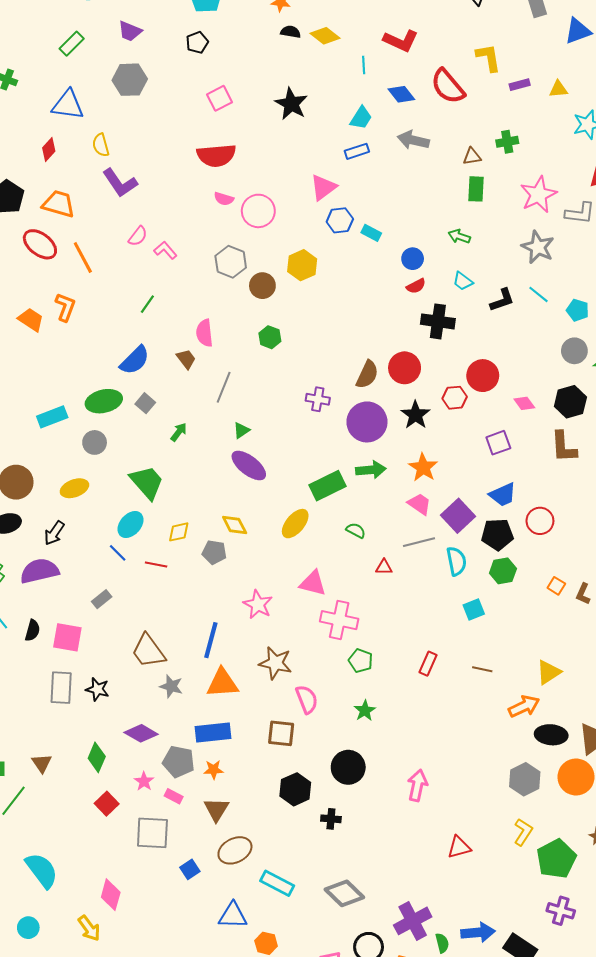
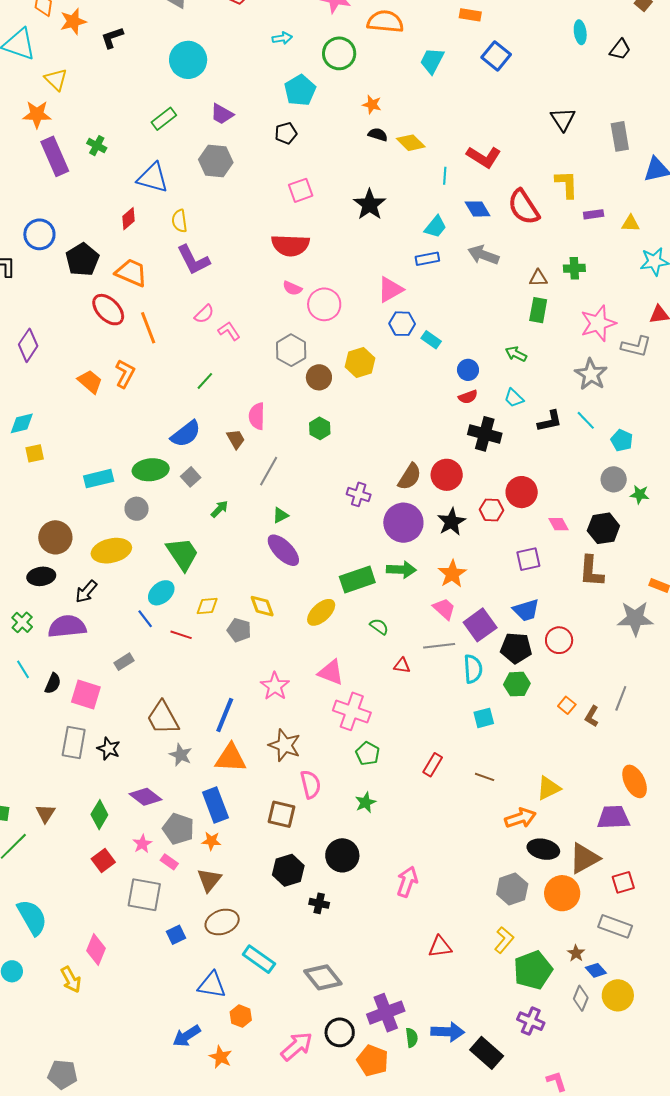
yellow ellipse: (74, 488) -> (111, 551), size x1.4
blue rectangle: (213, 733) -> (215, 805), turned 68

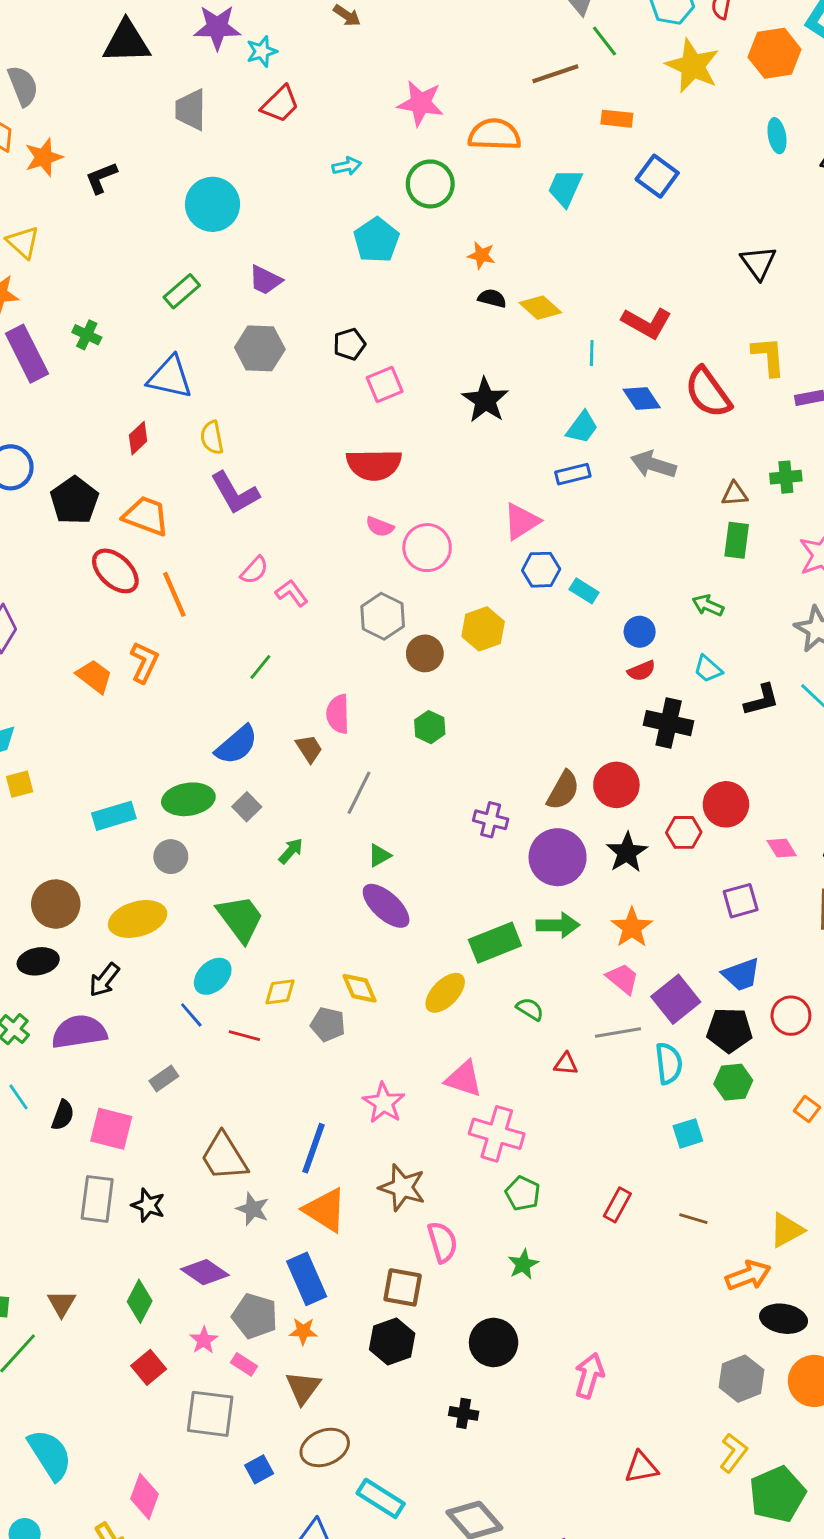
black pentagon: (286, 133) -> (349, 344), moved
orange triangle: (231, 758) -> (325, 1210), turned 32
black hexagon: (288, 870) -> (392, 1341), moved

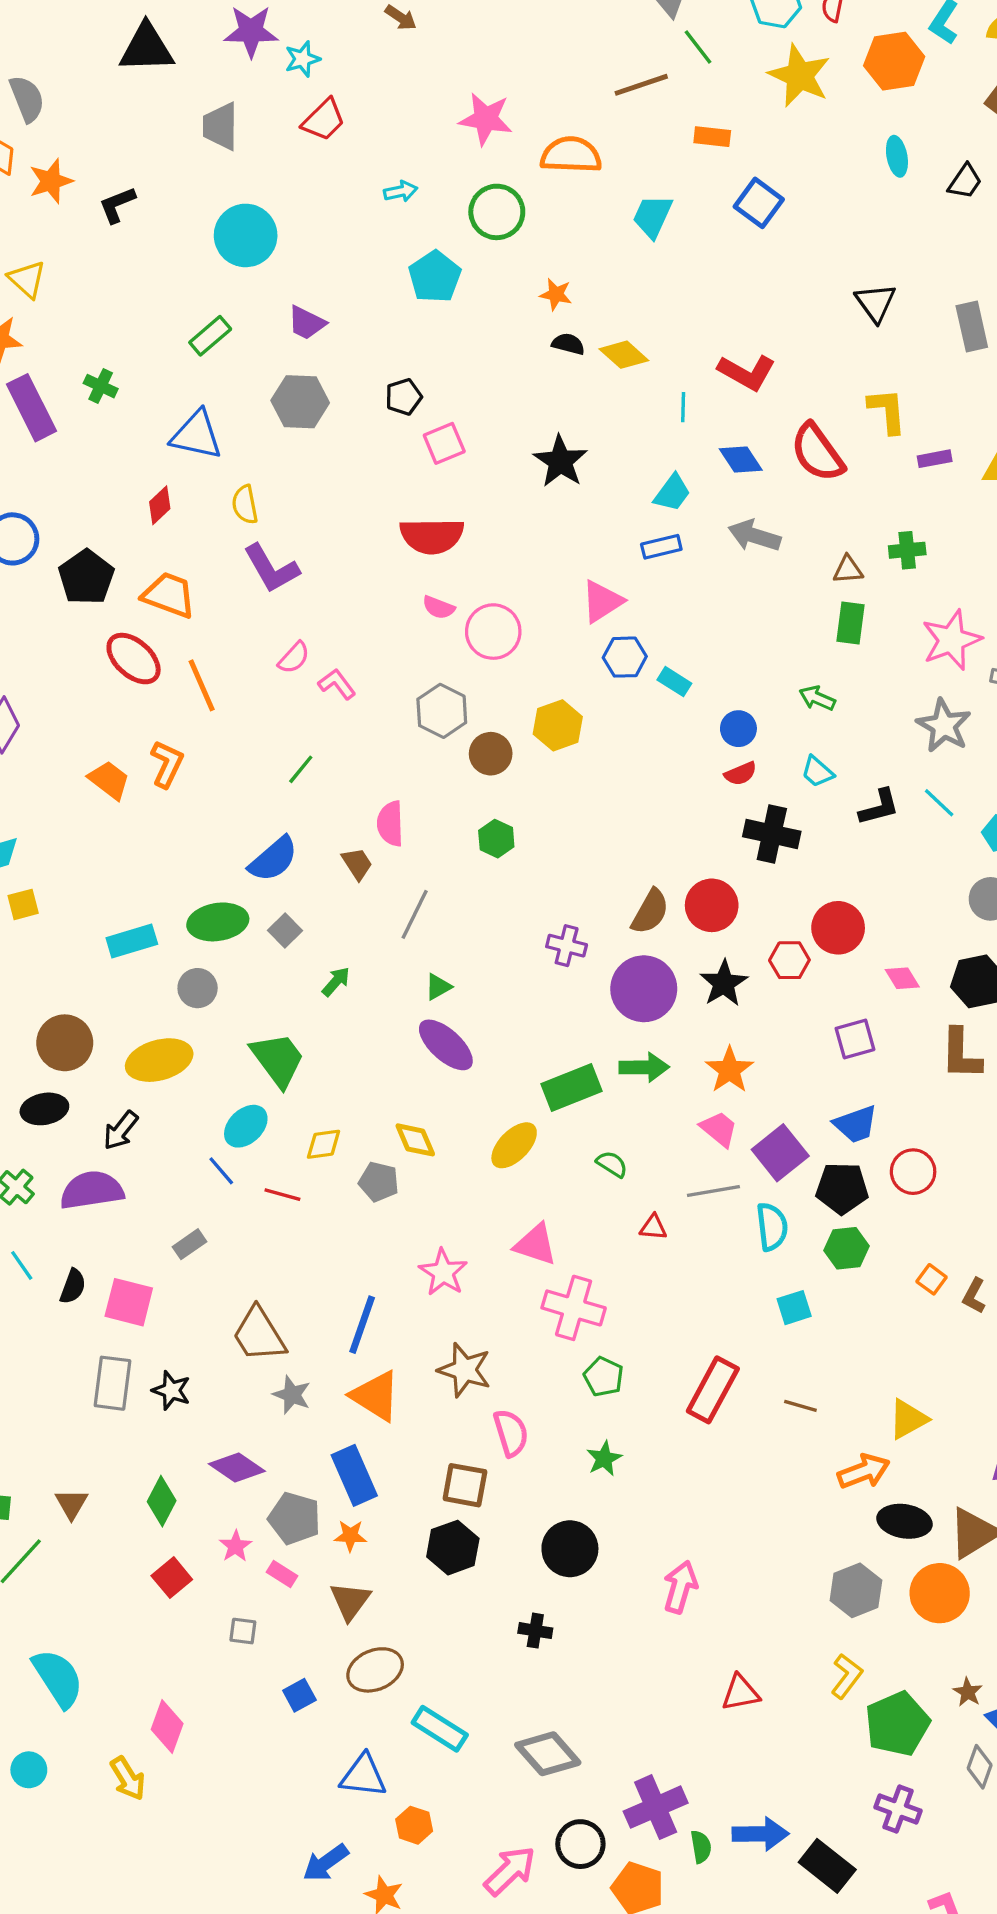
red rectangle: (617, 1205) -> (713, 1390), size x1.6
gray square: (210, 1414) -> (243, 1631), size x0.5

